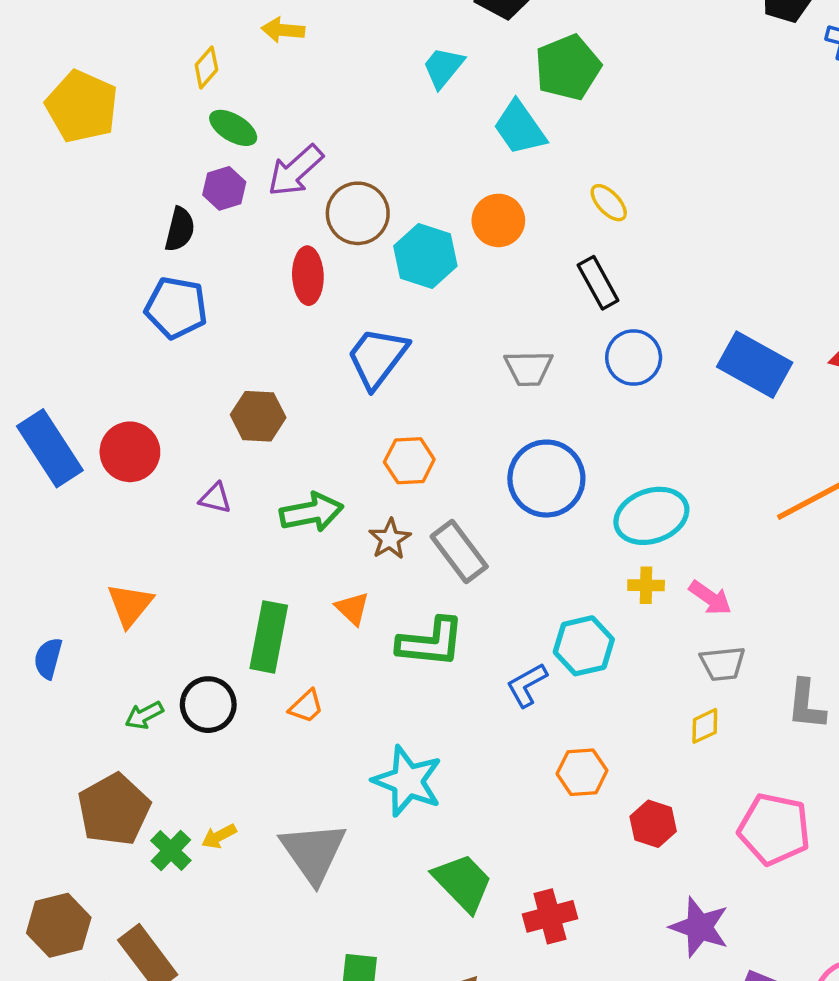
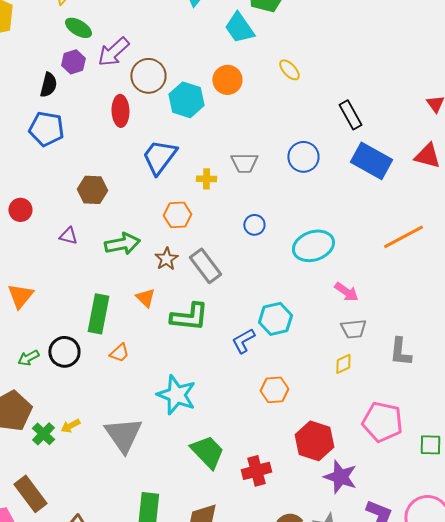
black rectangle: (598, 283) -> (350, 115), moved
red circle: (130, 452) -> (20, 210), size x0.7
blue circle: (546, 479) -> (254, 225), size x0.5
yellow cross: (646, 585) -> (206, 179), moved
red hexagon: (653, 824) -> (314, 441), moved, size x1.5

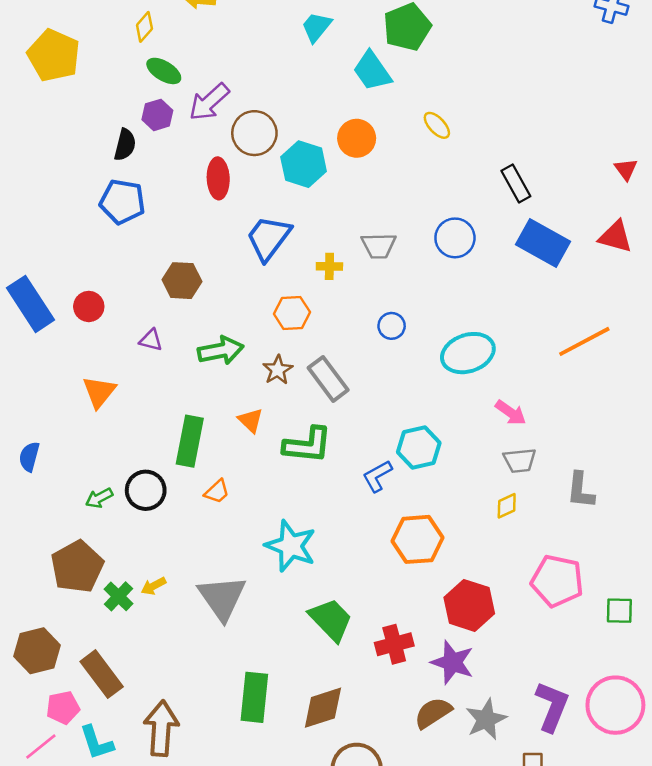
orange triangle: (20, 296) -> (99, 392), moved
orange hexagon: (274, 390) -> (417, 539), size x1.4
purple star: (340, 477) -> (452, 662), moved

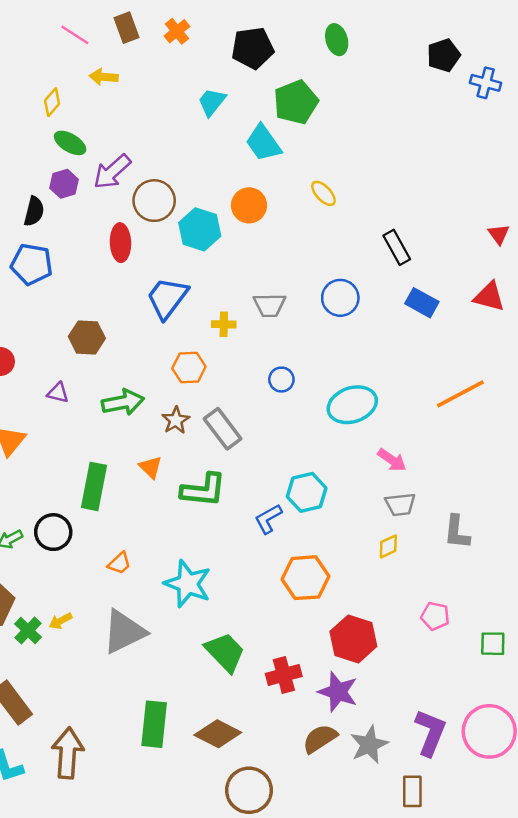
blue rectangle: (543, 243) -> (422, 303), size x0.7
orange trapezoid: (217, 492) -> (119, 563), moved
pink pentagon: (557, 581) -> (435, 616), size x0.6
gray triangle: (222, 598) -> (124, 632), turned 39
brown diamond: (323, 708) -> (218, 734), turned 45

